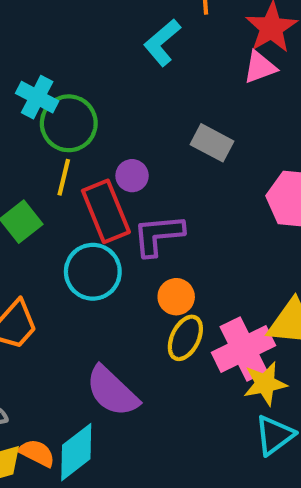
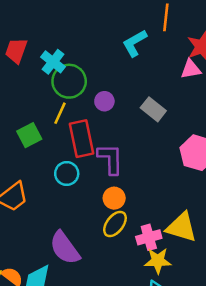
purple circle: (132, 176) -> (104, 101), moved
purple L-shape: (158, 235) -> (110, 159), turned 84
cyan circle: (93, 272) -> (67, 174), size x0.7
pink cross: (244, 349) -> (149, 237), size x0.7

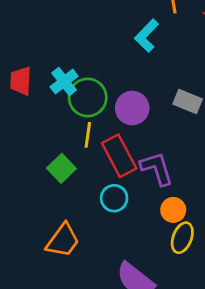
cyan cross: (53, 62) -> (64, 82), turned 30
purple circle: (104, 101) -> (132, 108), size x1.5

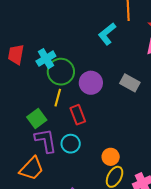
red rectangle: (119, 156) -> (78, 115), size x0.7
purple L-shape: (157, 169) -> (46, 141), moved

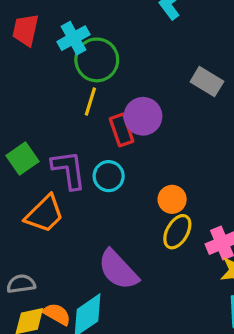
purple circle: (91, 83) -> (143, 116), moved
green square: (37, 119) -> (22, 158), moved

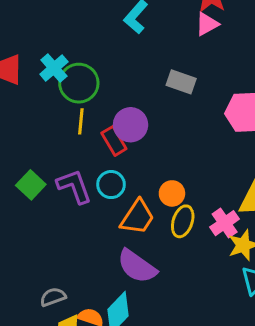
orange trapezoid: (45, 214) -> (137, 217), moved

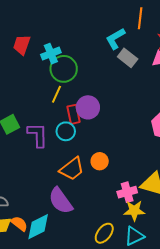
gray rectangle: (181, 82) -> (128, 58), moved
cyan circle: (111, 185) -> (66, 131), moved
yellow ellipse: (183, 221) -> (104, 233), moved

